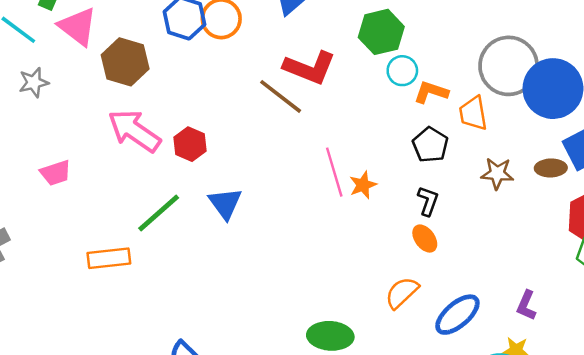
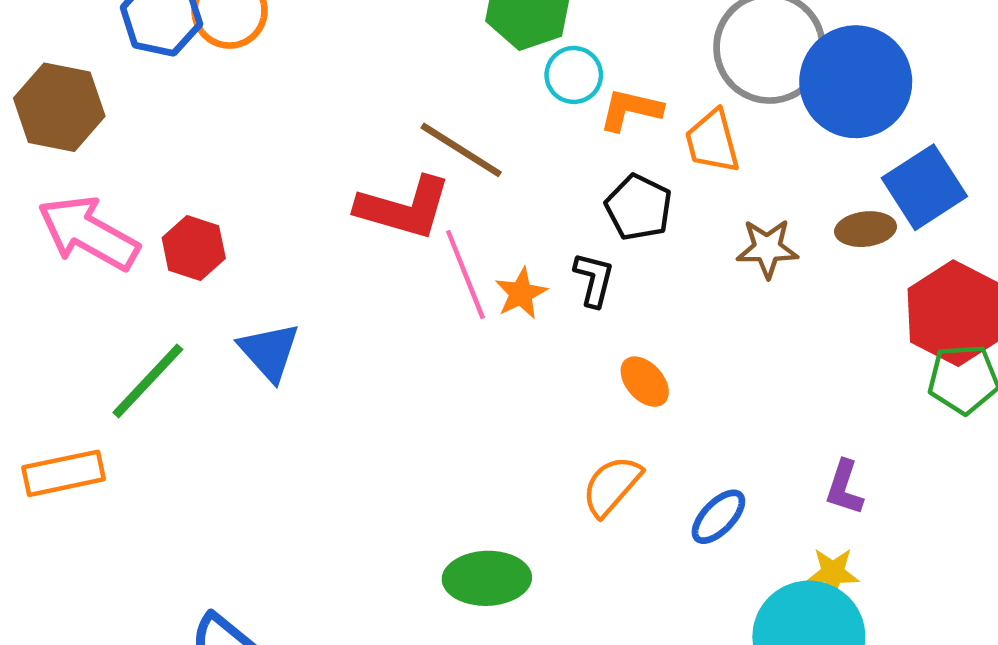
red L-shape: (310, 68) -> (404, 208), moved
brown line: (281, 96) -> (461, 150), moved
black L-shape: (428, 201) -> (594, 279), moved
blue ellipse: (457, 315) -> (718, 517), size x0.7

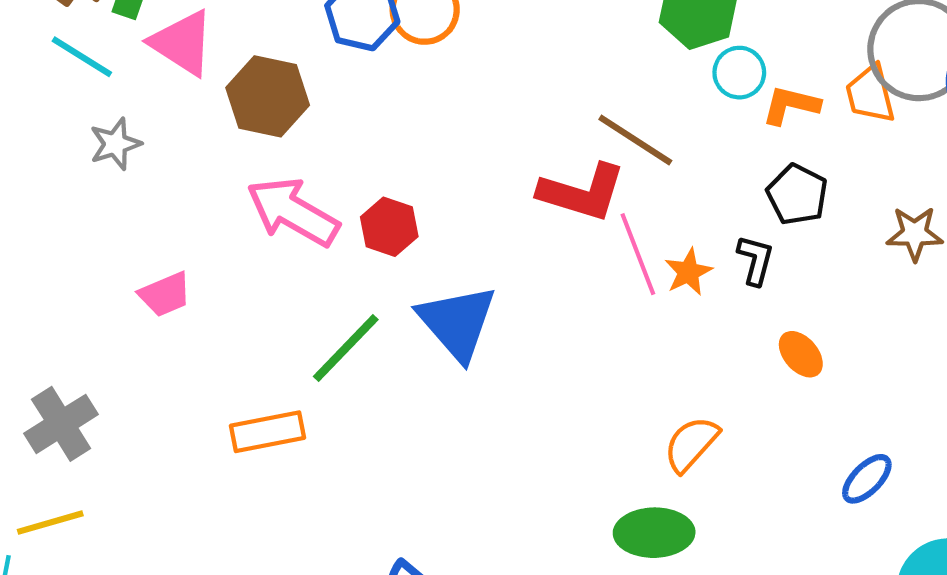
orange trapezoid: (712, 141) -> (870, 94), moved
blue triangle: (269, 352) -> (457, 323), size x1.4
orange semicircle: (612, 486) -> (691, 444), moved

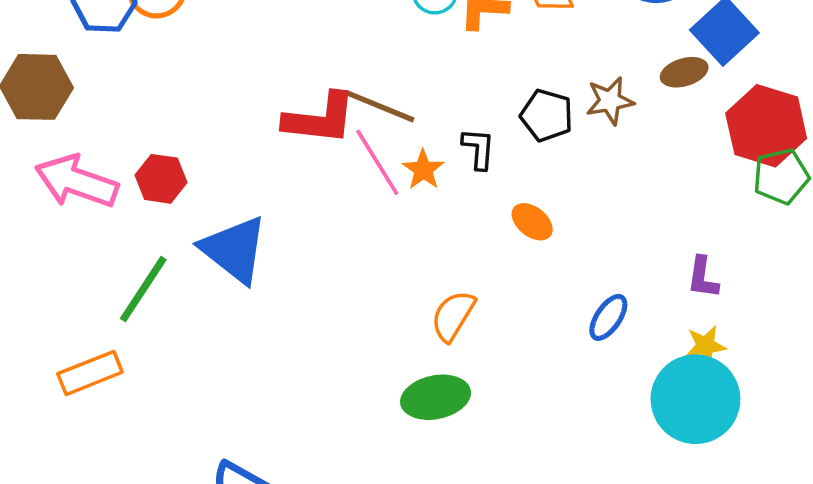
brown line: (635, 140) -> (380, 106), moved
black pentagon: (797, 195) -> (547, 115), moved

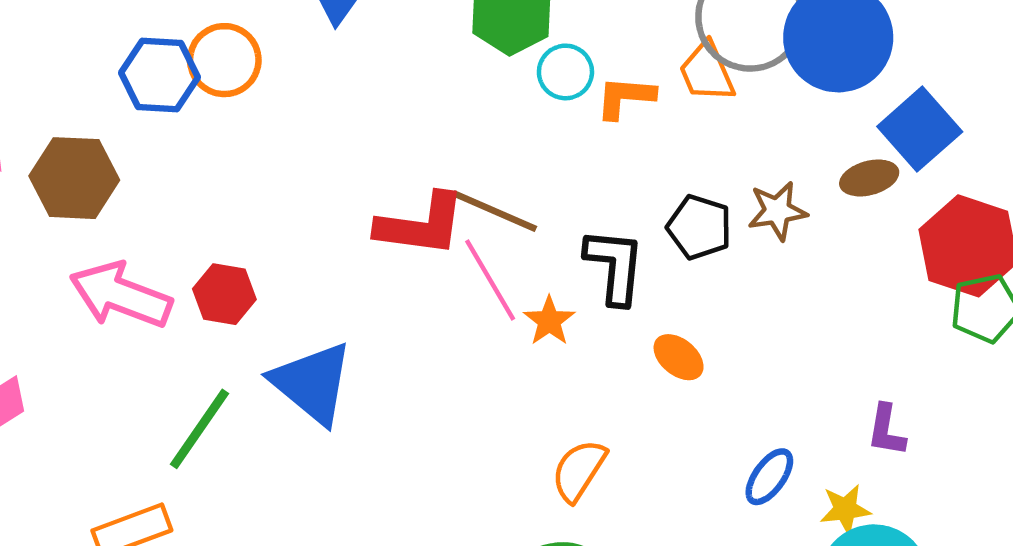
black L-shape: (478, 149) -> (615, 266), size x1.5
orange star: (423, 170) -> (549, 321), moved
yellow star: (705, 346) -> (845, 509), moved

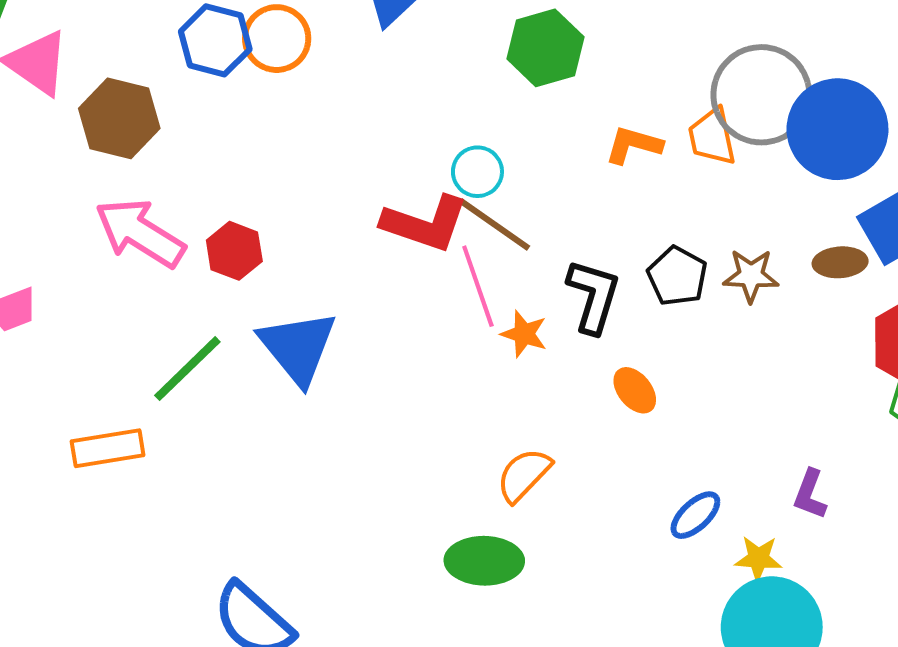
cyan circle: (565, 72) -> (477, 172), moved
orange star: (549, 321) -> (524, 334), turned -30

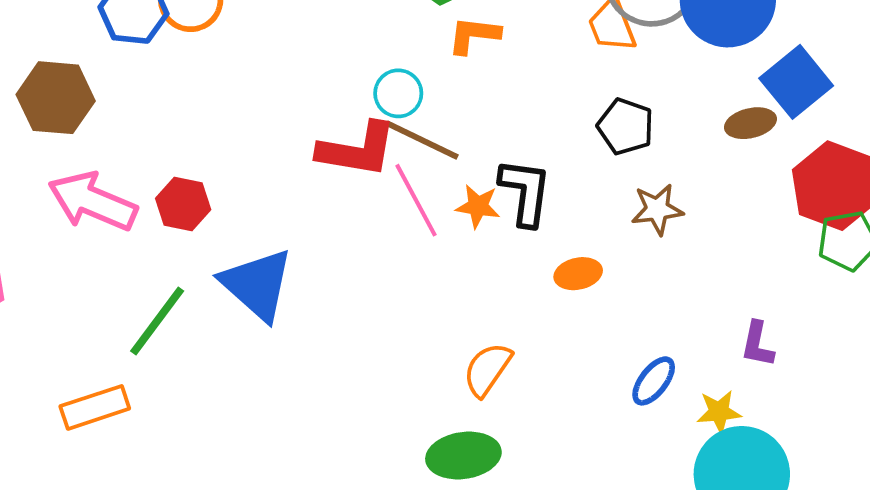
orange L-shape: (634, 145) -> (474, 35), moved
black pentagon: (677, 276) -> (625, 126), moved
brown star: (751, 276) -> (657, 209), moved
orange star: (524, 334) -> (478, 206), moved
orange ellipse: (635, 390) -> (578, 274), turned -54

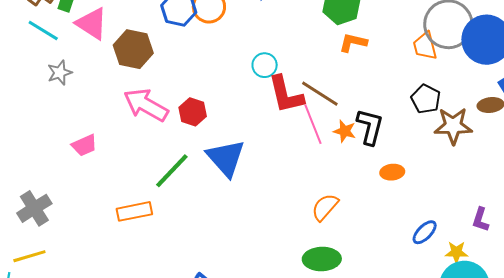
cyan circle: (398, 93) -> (265, 65), moved
red L-shape: (357, 150) -> (286, 94), turned 60
brown star: (657, 209) -> (453, 126), moved, size x1.4
orange semicircle: (487, 369) -> (325, 207), moved

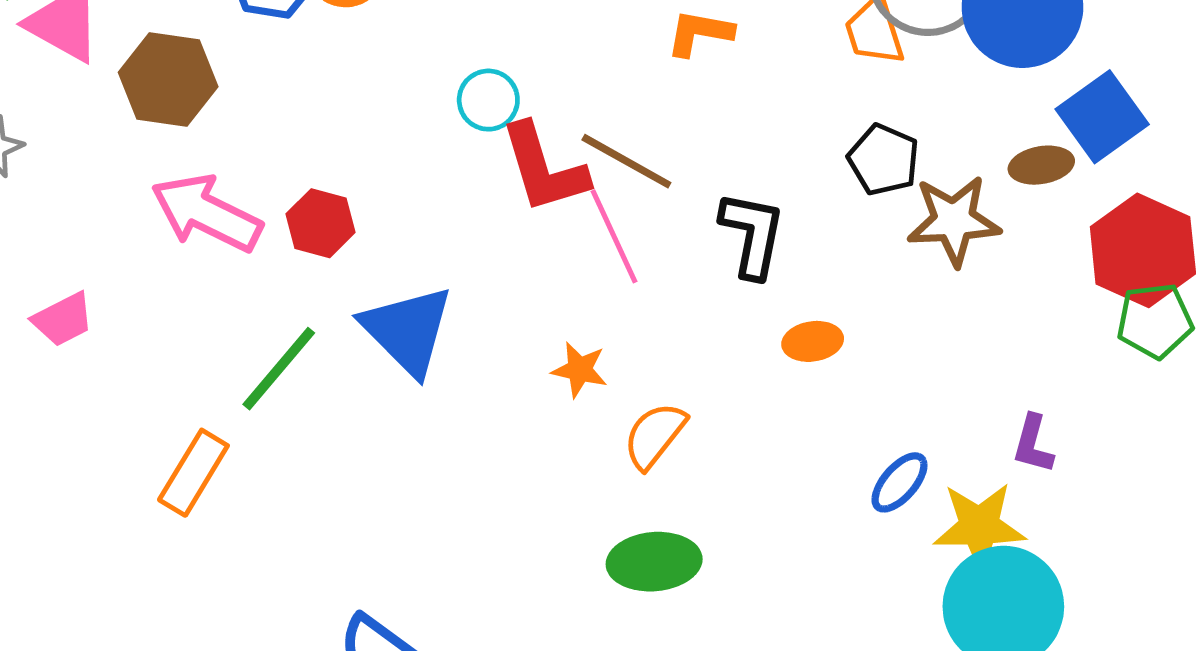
orange star: (345, 131) -> (580, 370), moved
orange rectangle: (134, 211) -> (193, 473), turned -44
yellow star: (456, 252) -> (979, 526), size x1.6

